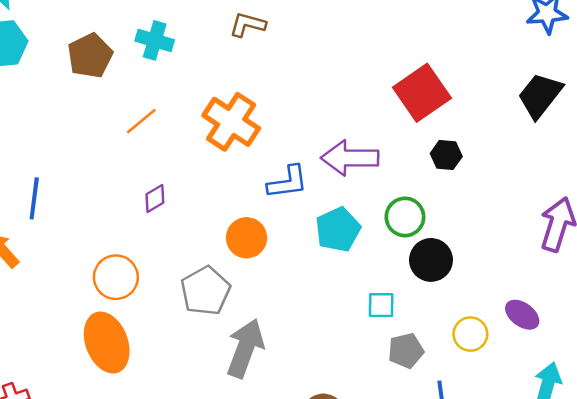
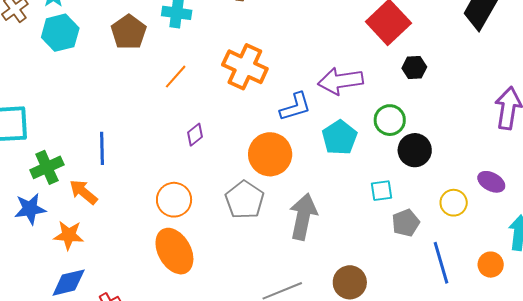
orange circle: (247, 238) -> (270, 154), size x1.4
gray arrow: (245, 348) -> (303, 217), moved

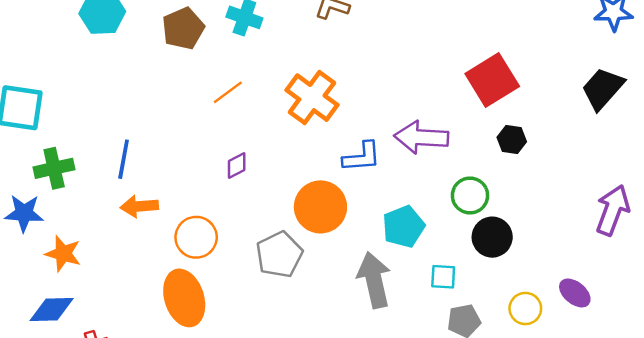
cyan pentagon: (340, 137) -> (404, 227), moved
orange arrow: (83, 192) -> (139, 206), moved, turned -56
gray arrow: (303, 217) -> (374, 280), moved, turned -36

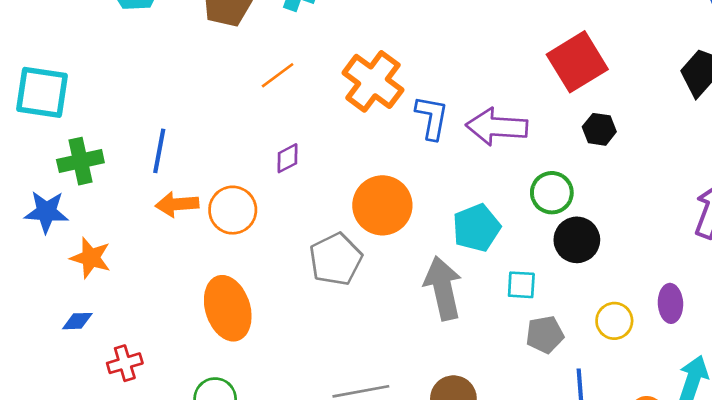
blue L-shape: (362, 157) -> (432, 118), moved, turned -75
orange circle: (196, 237) -> (233, 210), moved
purple ellipse: (575, 293) -> (670, 303), turned 48
blue diamond: (52, 309) -> (77, 321), size x0.6

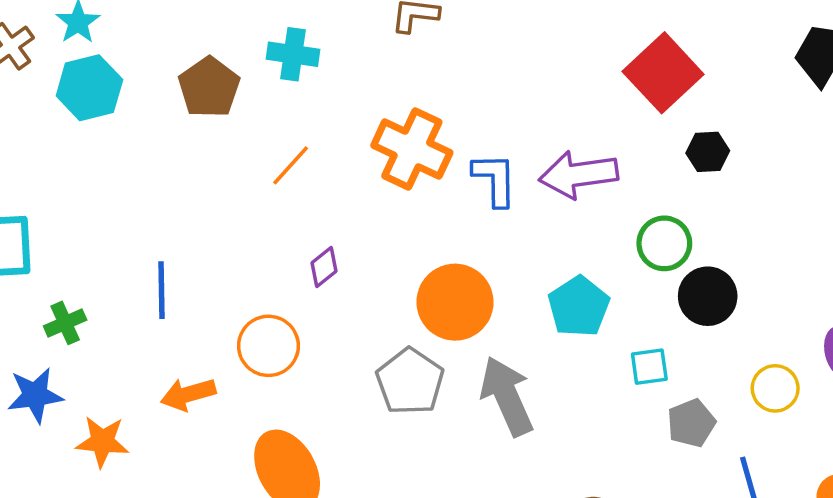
green cross: (80, 161) -> (65, 323), size x0.7
orange arrow: (177, 204) -> (188, 394), moved
gray arrow: (443, 288) -> (507, 396), moved

